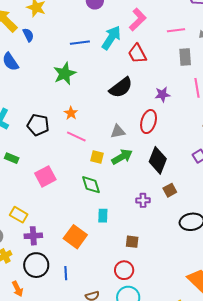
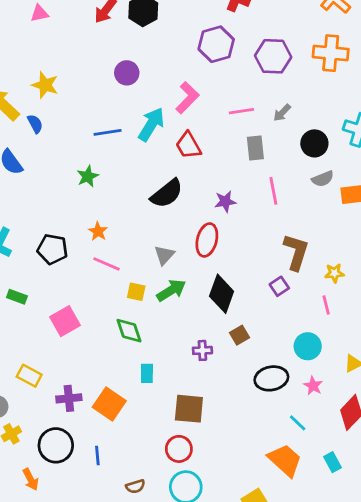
green star: (65, 74) -> (88, 176), size x0.7
gray triangle: (118, 131) -> (164, 255), turned -35
purple cross: (33, 236) -> (69, 398), moved
brown square: (132, 242) -> (189, 409), size x1.6

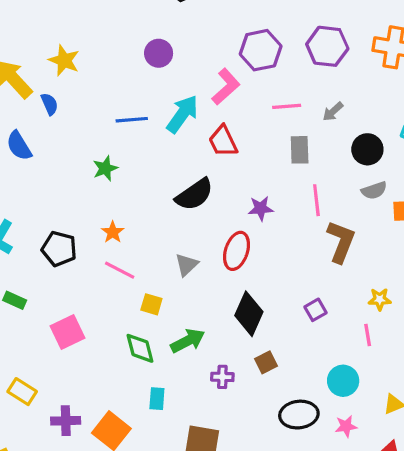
purple hexagon: (216, 44) -> (261, 50), moved
brown L-shape: (296, 252) -> (341, 242), moved
green arrow: (171, 290) -> (188, 341), moved
pink star: (313, 386) -> (346, 426), turned 30

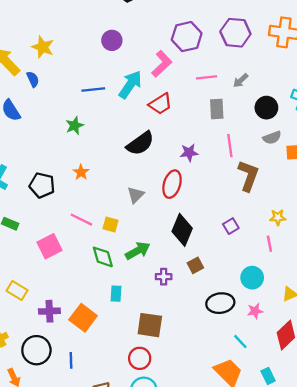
red trapezoid: (223, 141) -> (160, 104), turned -95
pink line: (120, 270) -> (81, 220), moved

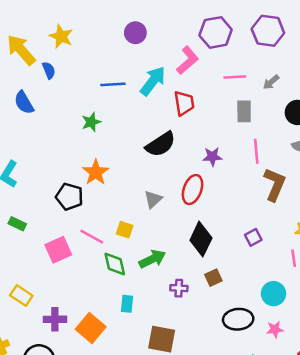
red trapezoid: (160, 104) -> (184, 103), turned -70
orange star: (81, 172) -> (96, 172), size x1.5
black pentagon: (42, 185) -> (69, 197), moved
pink line: (81, 220) -> (92, 237), moved

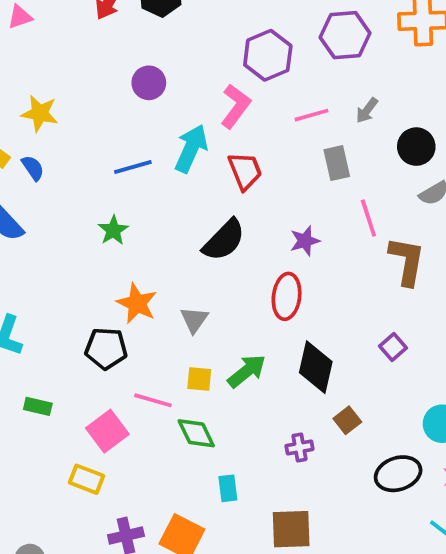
gray triangle: (153, 199) -> (194, 320), moved
green arrow: (152, 259) -> (247, 371), moved
yellow rectangle: (21, 296) -> (86, 479), moved

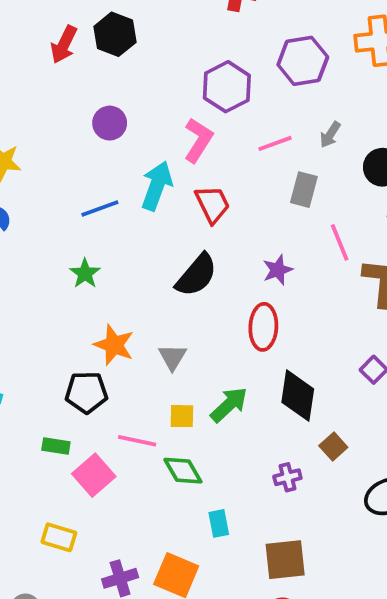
gray rectangle: (337, 163) -> (304, 190), turned 32
green rectangle: (38, 406) -> (56, 446), moved
yellow rectangle: (86, 479) -> (59, 537), moved

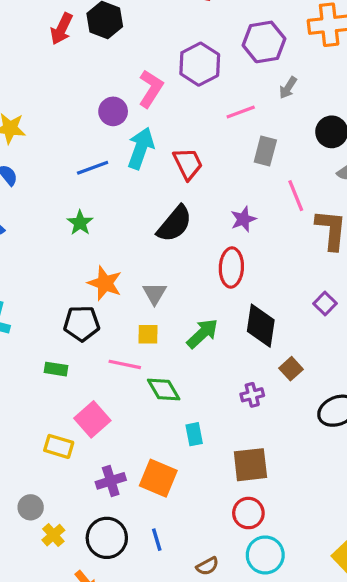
purple circle: (110, 123) -> (113, 111), moved
gray arrow: (330, 135) -> (288, 88), moved
pink L-shape: (198, 140) -> (151, 89), moved
yellow square: (182, 416) -> (148, 334), moved
pink square: (94, 475) -> (92, 419), moved

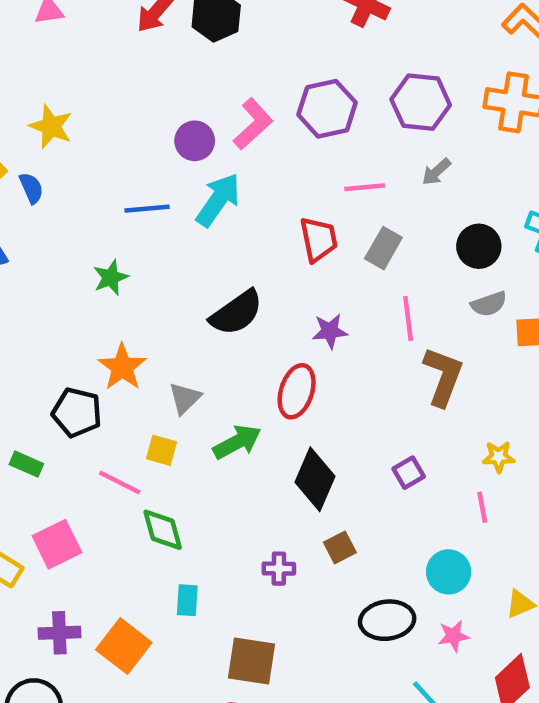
red trapezoid: (188, 164) -> (319, 239), moved
green arrow: (202, 333) -> (237, 442), moved

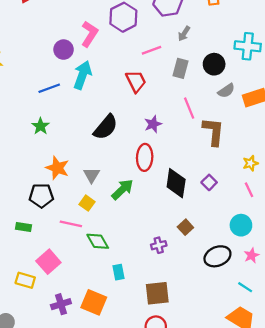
gray rectangle: (383, 248) -> (181, 68), moved
yellow square: (161, 450) -> (87, 203), turned 35
black diamond: (315, 479) -> (176, 183), moved

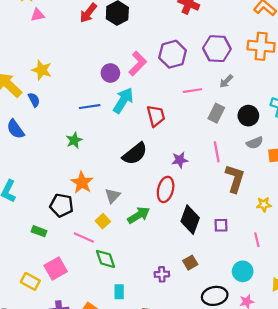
red trapezoid: (136, 81) -> (156, 116), moved
yellow star: (250, 163) -> (264, 204), moved
purple square: (209, 182) -> (221, 225), turned 32

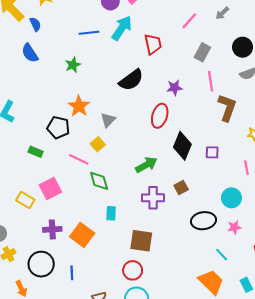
pink line: (192, 91) -> (189, 21), turned -42
gray rectangle: (216, 113) -> (202, 52), moved
blue semicircle: (15, 129) -> (30, 53), moved
green arrow: (139, 215) -> (146, 165), moved
purple cross: (162, 274) -> (153, 198), size x1.5

